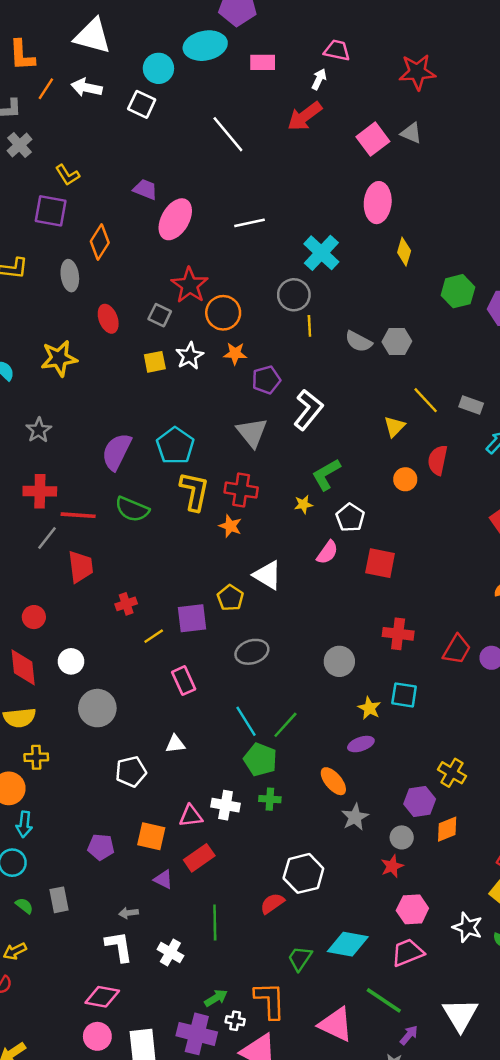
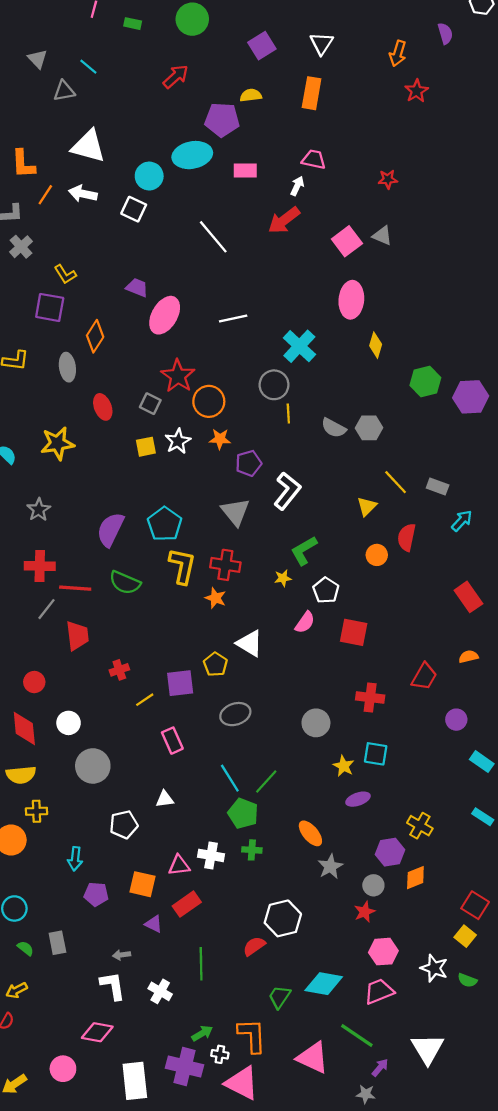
red star: (417, 72) -> (388, 179), size x0.6
red trapezoid: (457, 649) -> (424, 676), moved
purple ellipse: (361, 744) -> (358, 799), moved
cyan arrow: (24, 824) -> (75, 859), moved
pink circle: (97, 1036) -> (63, 1069), moved

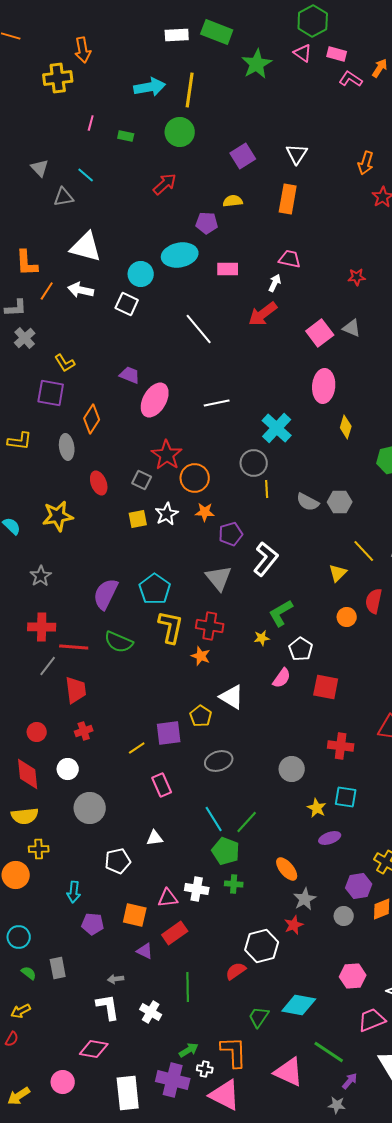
purple pentagon: (222, 120) -> (207, 223), size x0.7
red cross: (119, 670) -> (84, 731), moved
red star: (365, 912) -> (294, 925), moved
pink trapezoid: (379, 991) -> (372, 1020), moved

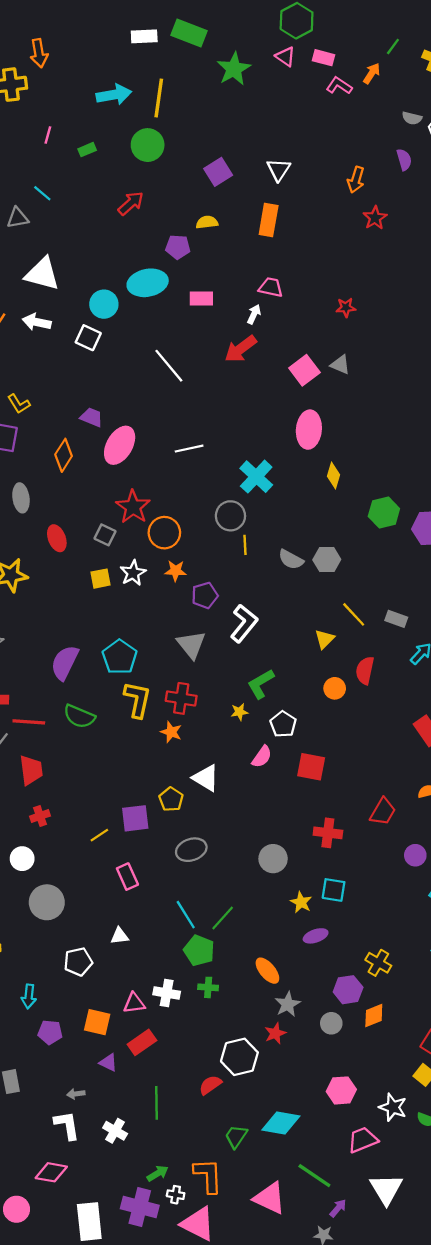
green rectangle: (126, 136) -> (87, 150), turned -35
orange diamond: (92, 419) -> (64, 455), moved

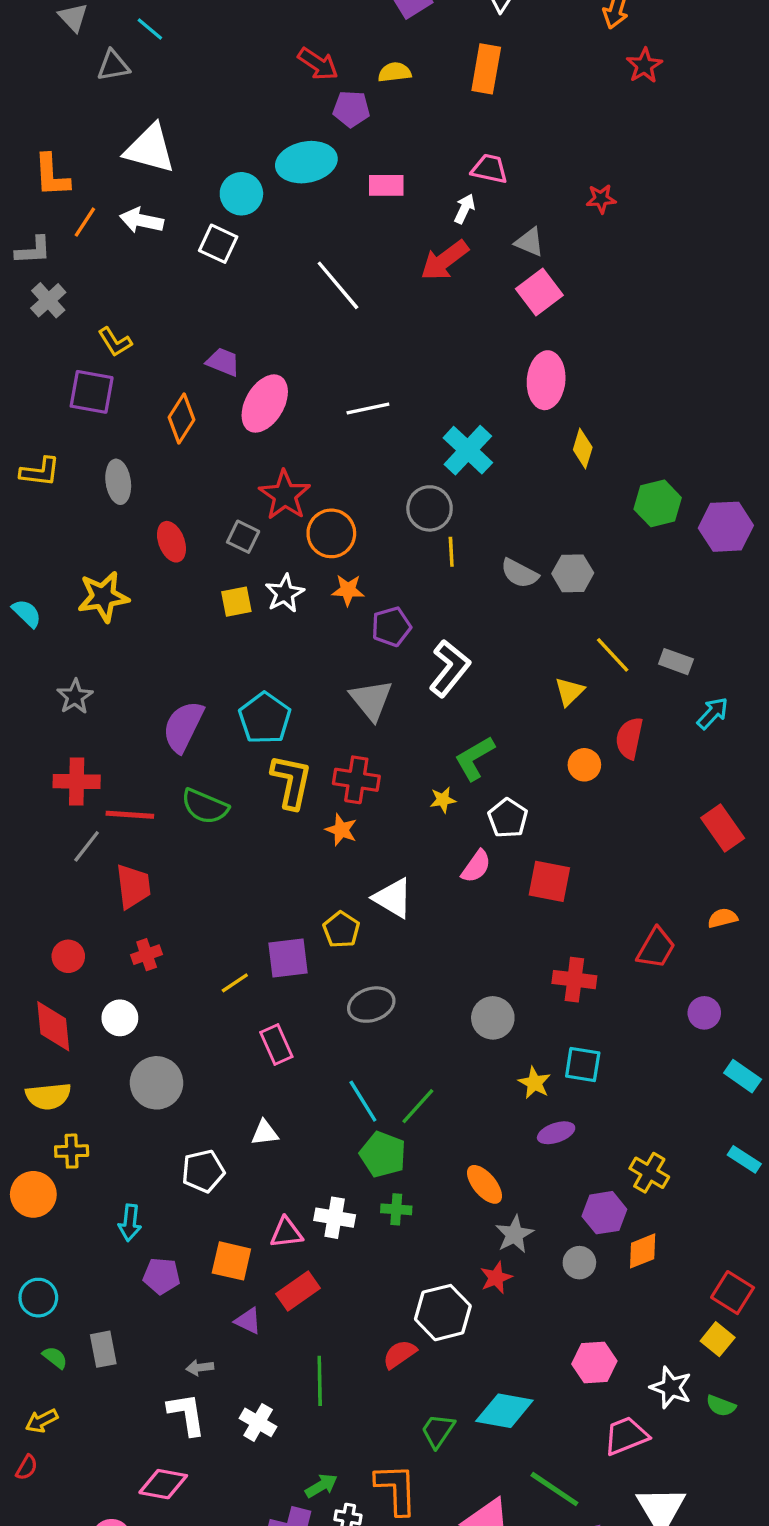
red arrow: (131, 203) -> (318, 64), moved, turned 76
gray triangle: (340, 365) -> (529, 242), moved

